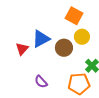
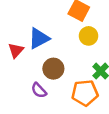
brown circle: (64, 48) -> (53, 69), moved

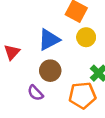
blue triangle: (39, 38) -> (49, 40), moved

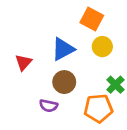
purple semicircle: (35, 93) -> (48, 106), turned -35

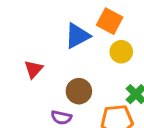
blue triangle: (63, 49) -> (77, 36), moved

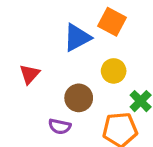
yellow circle: (121, 52) -> (114, 71), moved

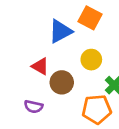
red triangle: (30, 74) -> (40, 66), moved, turned -42
purple semicircle: (60, 126) -> (33, 107), moved

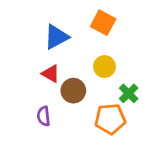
blue triangle: (60, 31) -> (56, 37), moved
purple semicircle: (33, 107) -> (44, 116), turned 72

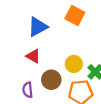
yellow circle: (104, 67) -> (74, 64), moved
brown circle: (73, 91) -> (51, 80), moved

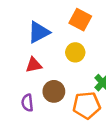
red triangle: (33, 56) -> (34, 65), turned -42
yellow circle: (74, 64) -> (75, 52), moved

